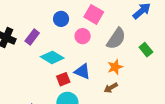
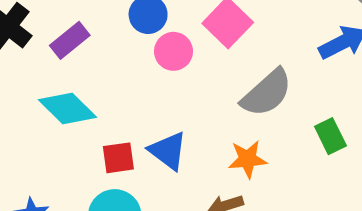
pink circle: (83, 36) -> (173, 51), moved
cyan diamond: (52, 57) -> (67, 108), moved

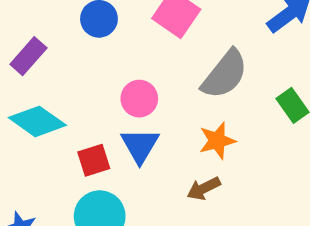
pink circle: (173, 51) -> (139, 99), moved
blue triangle: (168, 151) -> (140, 146), turned 33

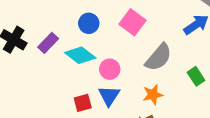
cyan diamond: (37, 121) -> (80, 55), moved

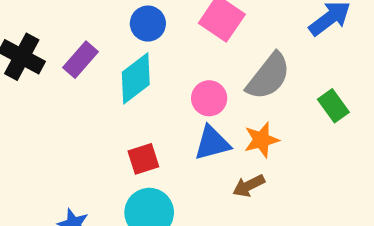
cyan diamond: (80, 55) -> (136, 78), turned -72
pink circle: (110, 69) -> (209, 98), moved
blue triangle: (109, 96) -> (212, 143), moved, turned 45

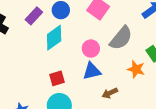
purple rectangle: (80, 60) -> (34, 16), moved
orange star: (261, 140) -> (136, 69), moved, turned 30

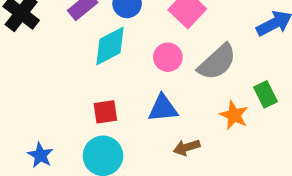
pink circle: (91, 49) -> (168, 57), moved

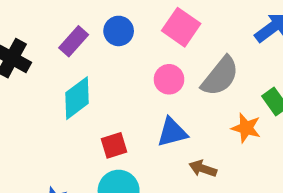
cyan diamond: (110, 46) -> (77, 98), moved
brown arrow: (187, 147) -> (203, 169), turned 45

